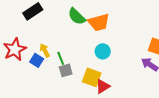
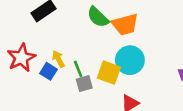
cyan circle: (103, 51) -> (130, 60), size x1.5
yellow square: (92, 77) -> (109, 73), moved

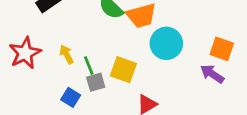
cyan circle: (130, 60) -> (166, 43), moved
blue square: (49, 71) -> (71, 97), moved

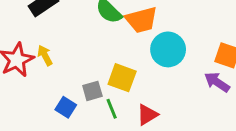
yellow arrow: (67, 54) -> (45, 55), moved
green line: (89, 66) -> (112, 109), moved

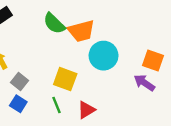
gray square: (92, 91) -> (20, 82), moved, turned -35

